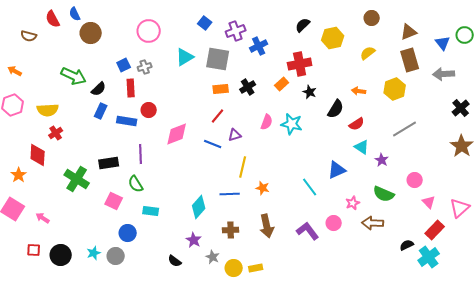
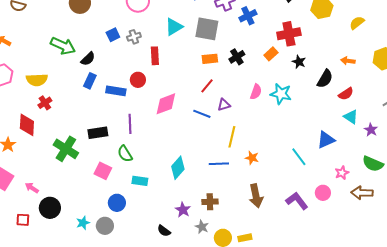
red rectangle: (131, 88) -> (155, 56), moved
cyan diamond: (199, 207) -> (178, 168), moved
brown cross: (231, 230) -> (210, 202), moved
black circle: (61, 255) -> (50, 208), moved

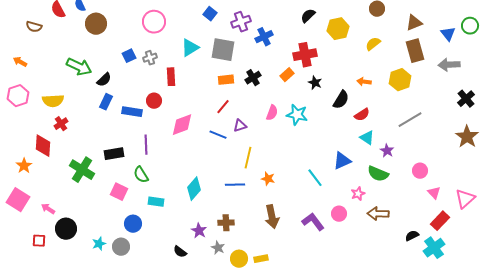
green semicircle: (373, 164) -> (378, 174), moved

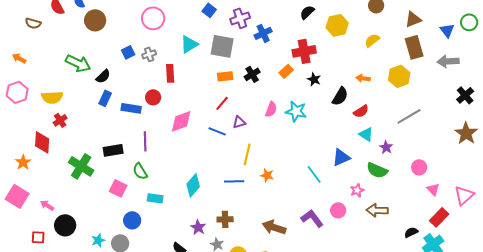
brown arrow: (272, 217) -> (274, 227), moved, turned 120

